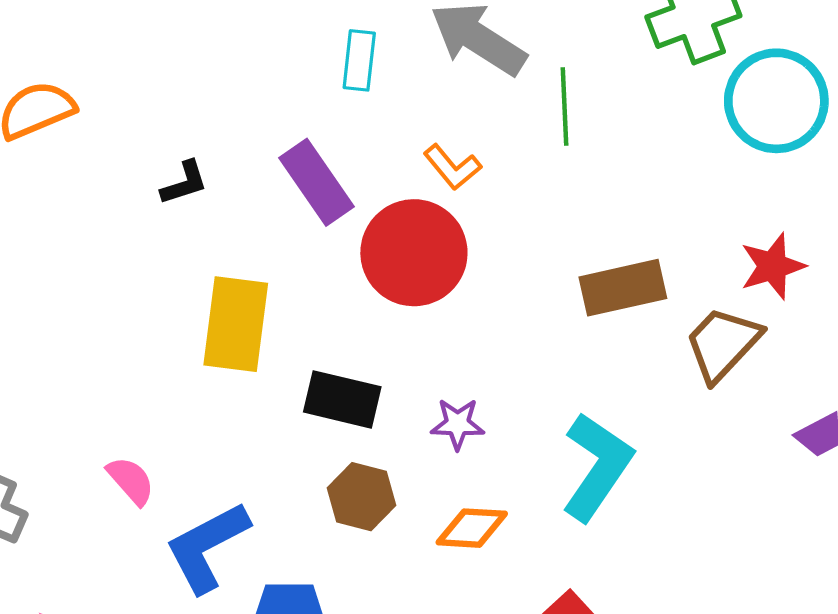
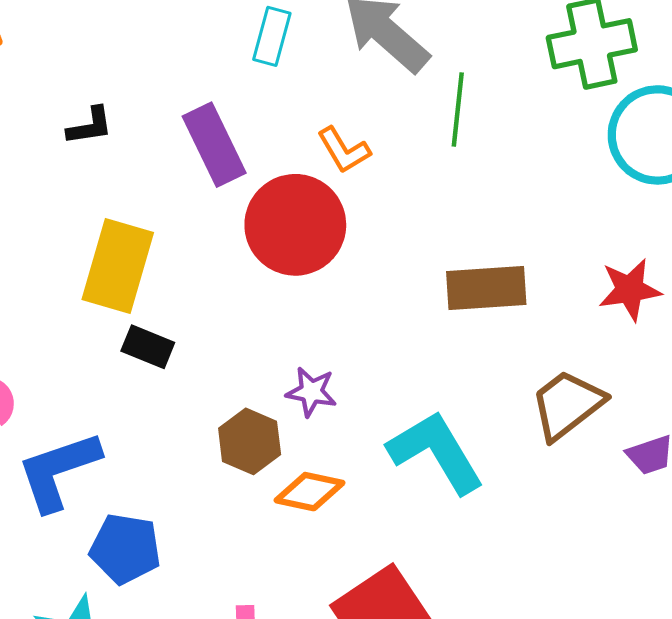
brown trapezoid: (723, 344) -> (567, 405), moved
black rectangle: (342, 399) -> (148, 347), moved, size x0.7
cyan L-shape: (597, 467) -> (436, 452), turned -74
brown hexagon: (361, 497) -> (250, 441), moved

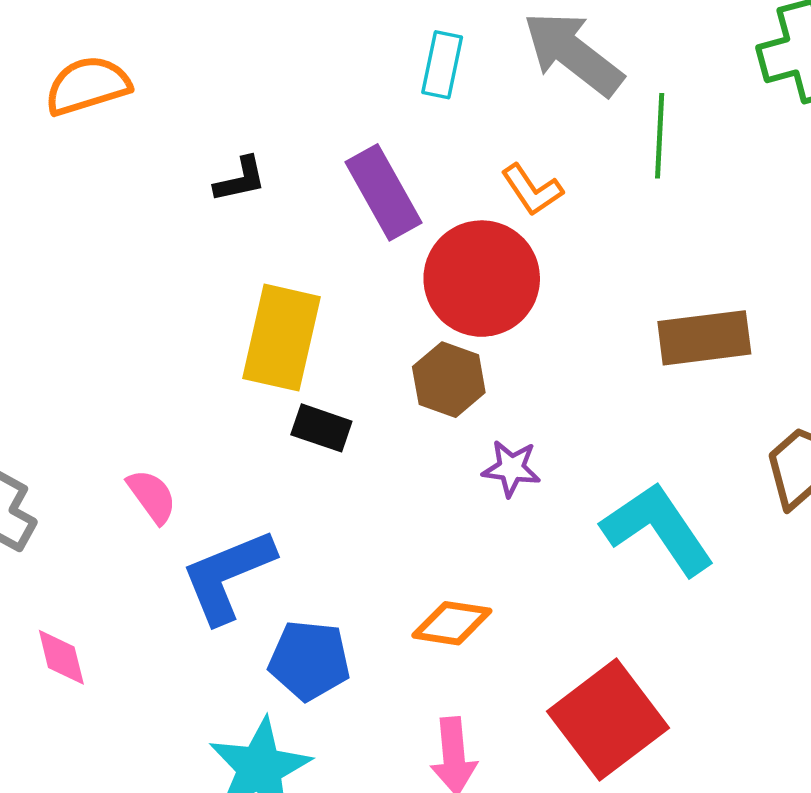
brown hexagon: (250, 441) -> (449, 380), moved
orange diamond: (310, 492) -> (452, 623), moved

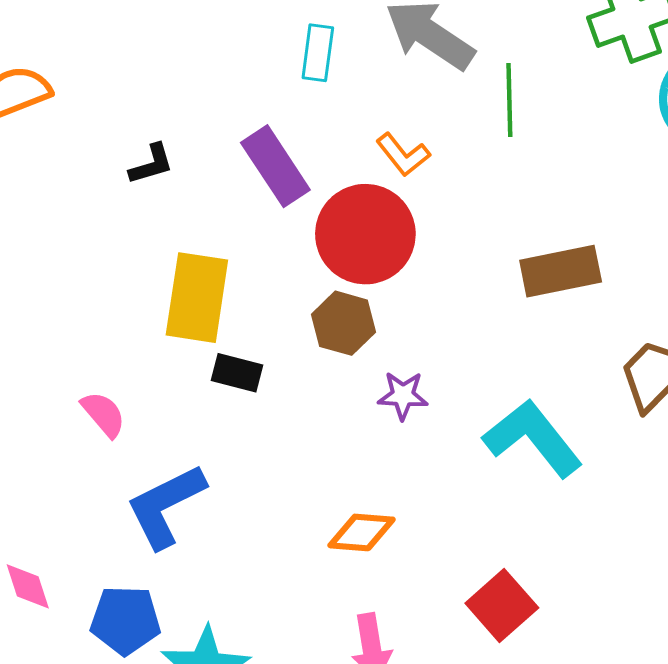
pink semicircle: (152, 496) -> (103, 414), moved
blue pentagon: (309, 660) -> (125, 620), moved
red square: (608, 720) -> (502, 605), size x0.7

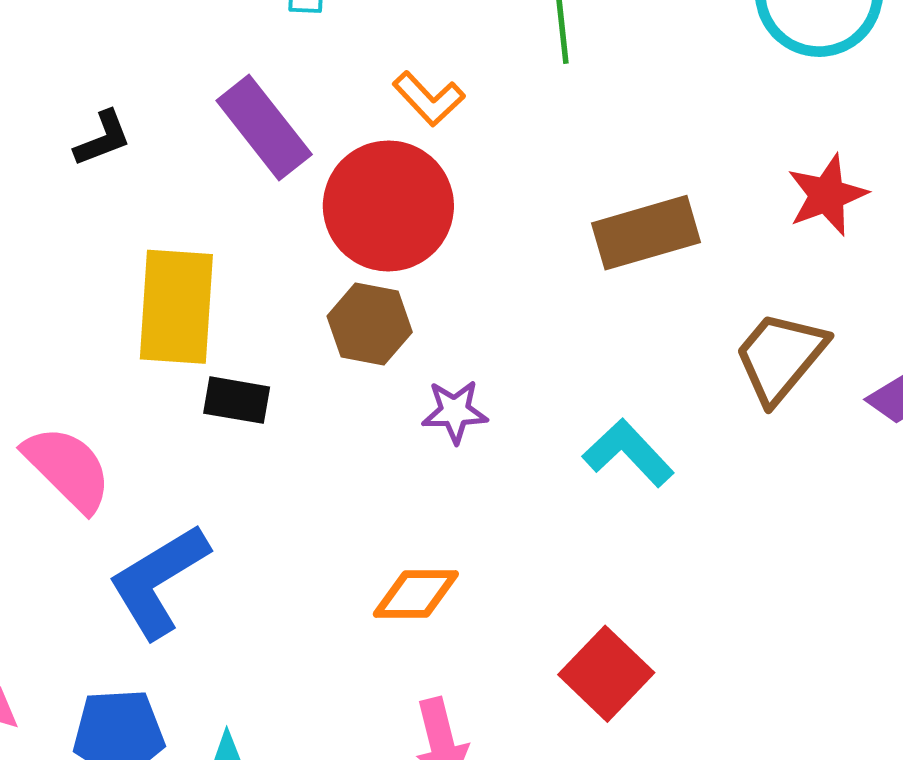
pink semicircle: (103, 414) -> (68, 469), size x1.5
cyan L-shape: (533, 438) -> (628, 453), size x0.7

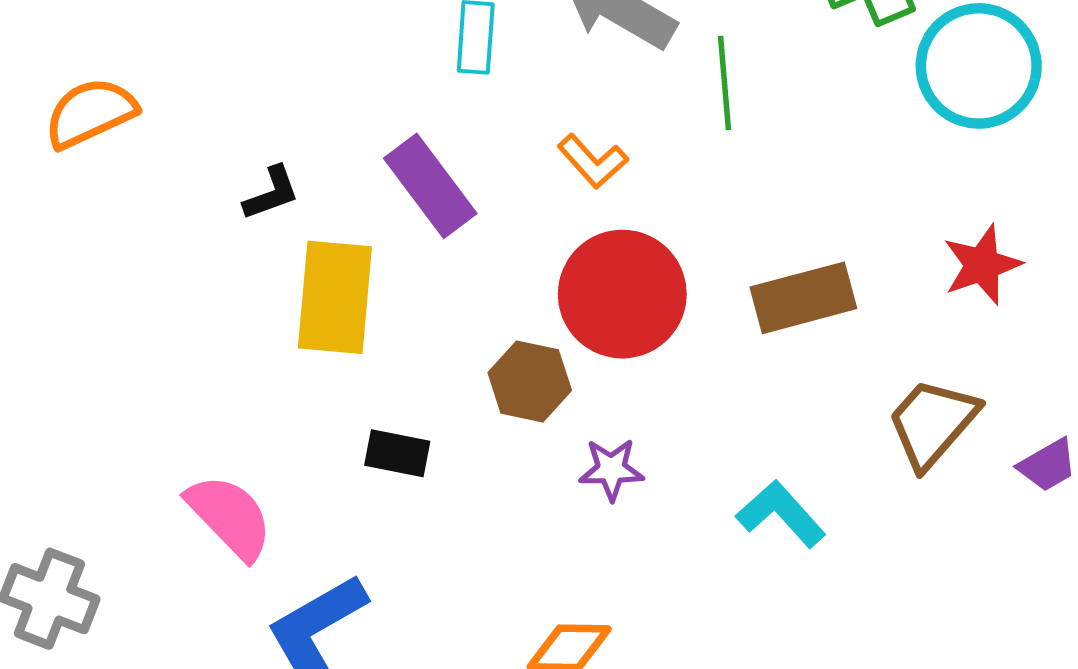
red circle: (388, 206) -> (622, 294), moved
yellow rectangle: (176, 307) -> (335, 297), moved

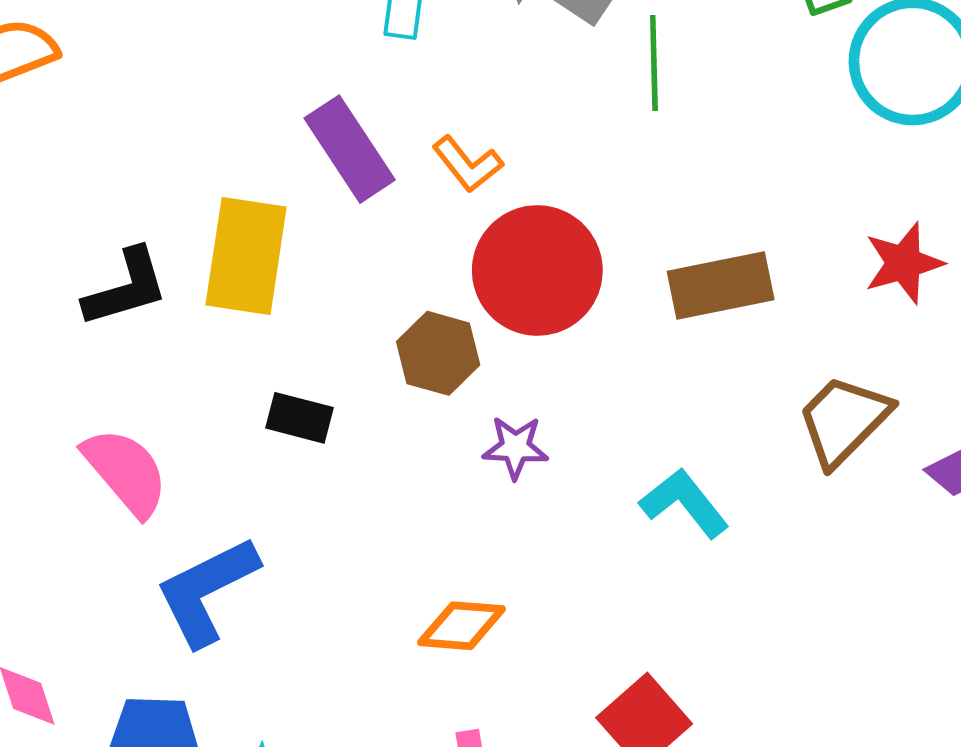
orange L-shape: (593, 161) -> (468, 164), moved
black L-shape: (271, 193) -> (126, 288), moved, size x1.5

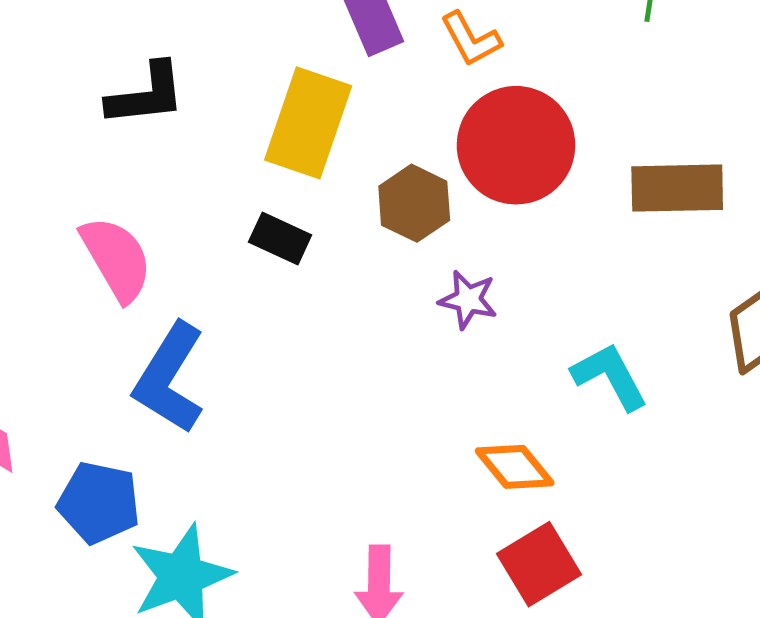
yellow rectangle: (246, 256) -> (308, 123), moved
blue L-shape: (207, 591) -> (170, 378), turned -42
orange diamond: (462, 626) -> (515, 467), moved, turned 36

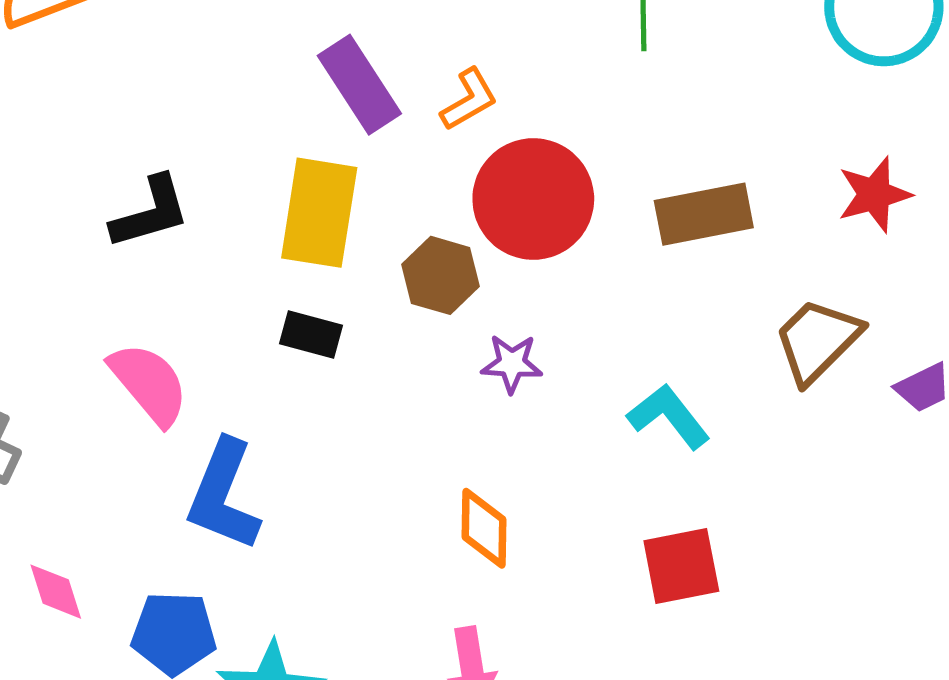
orange L-shape: (471, 39) -> (469, 100), turned -82
orange diamond: (515, 467) -> (484, 528), moved, turned 50
red square: (539, 564) -> (681, 566), moved, turned 30

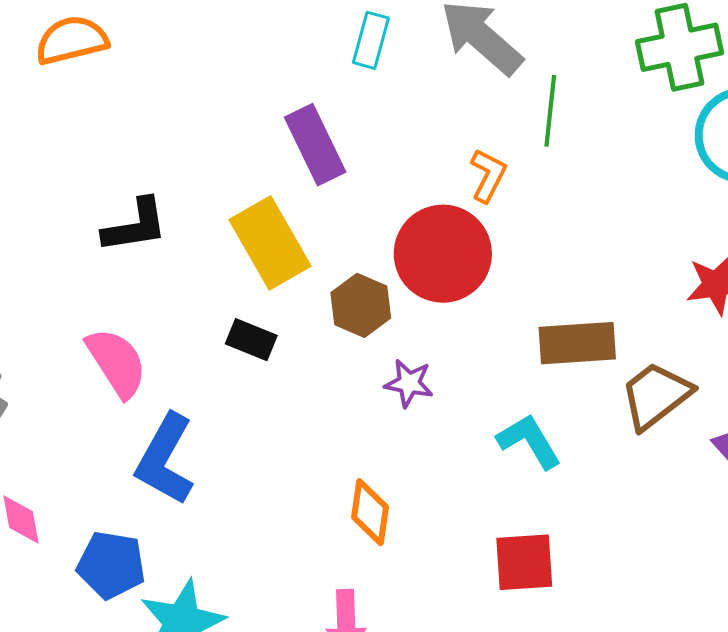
orange L-shape: (469, 100) -> (488, 175), moved, turned -40
yellow rectangle: (319, 213) -> (270, 243), turned -46
brown rectangle: (704, 214) -> (577, 343), moved

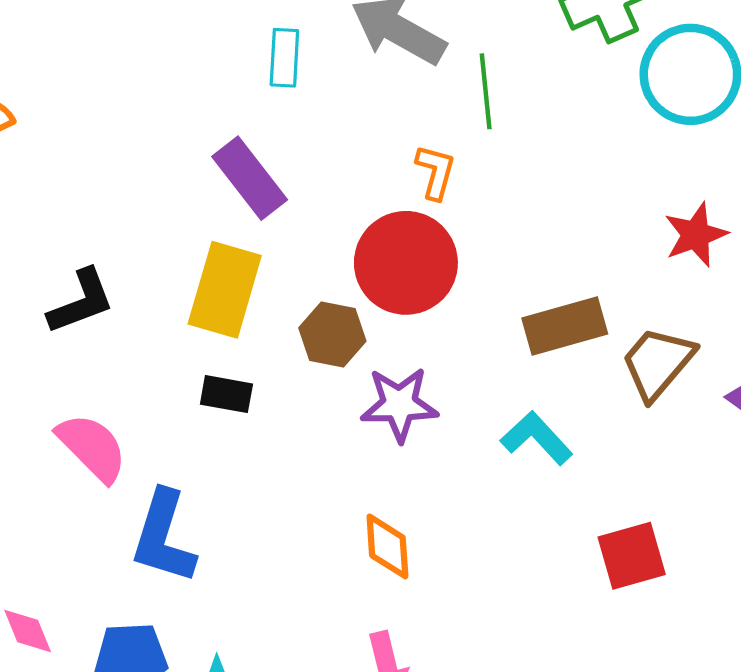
yellow rectangle: (270, 243) -> (225, 290), turned 58
purple star: (409, 383) -> (399, 404), size x1.5
red square: (524, 562) -> (632, 556), moved

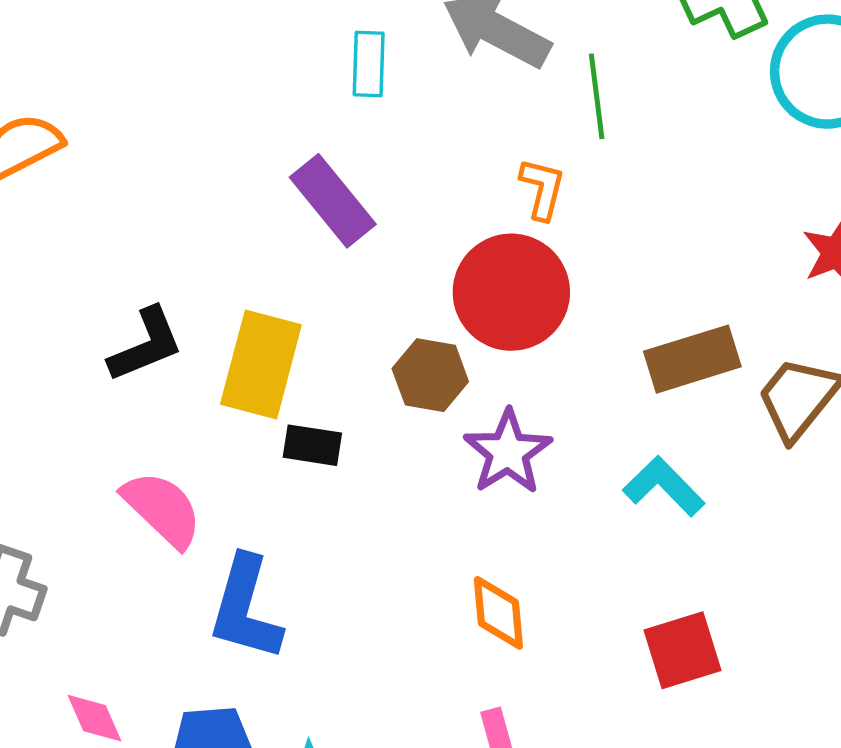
yellow rectangle: (225, 290) -> (261, 364), moved
purple star: (399, 404) -> (508, 452), turned -30
red square: (632, 556) -> (682, 650), moved

